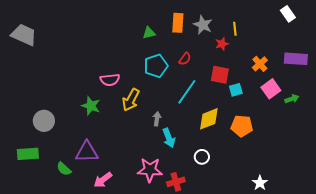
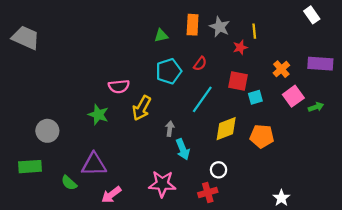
red cross: (176, 182) -> (208, 193), moved

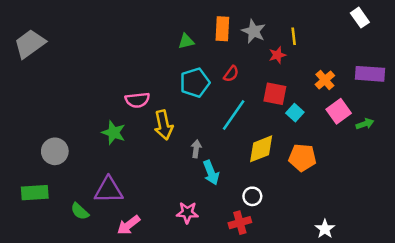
gray trapezoid: (26, 38) -> (30, 44), turned -60
cyan square: (255, 97) -> (295, 113), turned -32
yellow arrow: (142, 108) -> (164, 125), turned -40
pink star: (162, 184) -> (187, 213), size x0.7

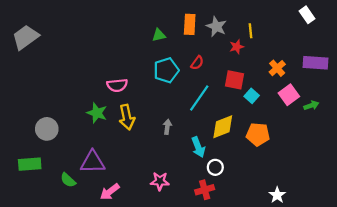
yellow arrow: (164, 125) -> (127, 117), moved
cyan arrow: (211, 173) -> (198, 147), moved

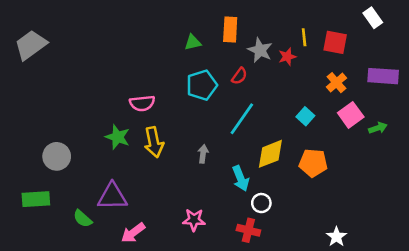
gray star: (216, 27) -> (260, 50), moved
red square: (234, 80) -> (335, 42), moved
red cross: (205, 190) -> (248, 230), turned 30

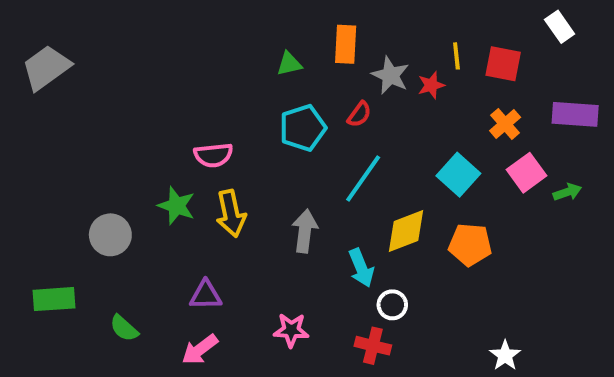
cyan square: (305, 116) -> (458, 175), size x1.5
gray arrow: (203, 154) -> (305, 231), size x1.5
gray circle: (57, 156) -> (110, 235), moved
purple triangle: (112, 197) -> (206, 295), moved, size x0.7

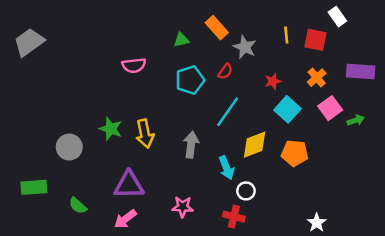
white rectangle: (560, 27) -> (337, 17), moved
orange rectangle: (346, 44) -> (217, 28), turned -45
red star: (431, 85) -> (273, 81), moved
pink semicircle: (213, 155) -> (134, 65), moved
purple triangle: (206, 295) -> (129, 185), size x1.5

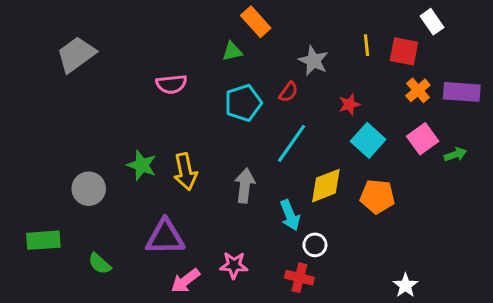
orange rectangle: (217, 28) -> (256, 22), moved
gray trapezoid: (29, 42) -> (76, 54), moved
orange cross: (317, 78) -> (418, 90), moved
pink arrow: (125, 219) -> (185, 281), moved

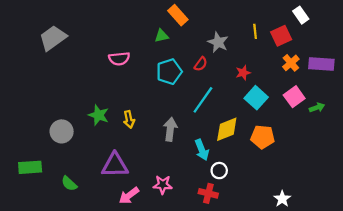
red square: (404, 51) -> (281, 36), turned -36
yellow arrow: (185, 172) -> (129, 119), size x0.7

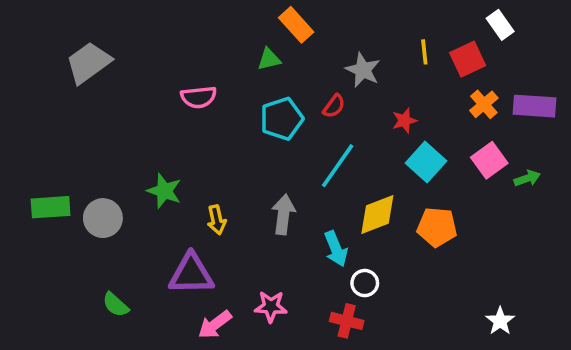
yellow arrow: (129, 119) -> (217, 220), moved
green rectangle: (30, 167) -> (51, 207), moved
white star: (282, 199) -> (500, 321), moved

